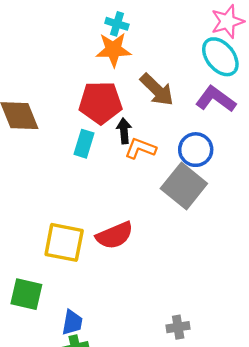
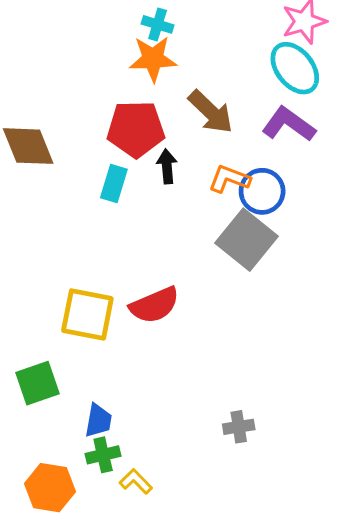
orange L-shape: (140, 148) -> (229, 179), moved
green square: (26, 294) -> (38, 383), turned -32

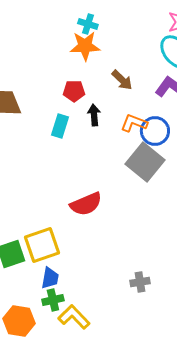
brown arrow: (211, 112) -> (122, 80), size x0.7
red pentagon: (136, 129) -> (74, 91), size x0.6
yellow square: (87, 315) -> (42, 245), moved, turned -30
yellow L-shape: (136, 481) -> (74, 317), size x1.5

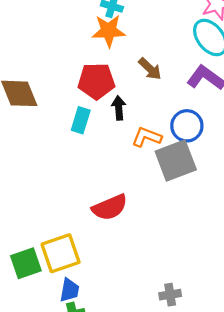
red pentagon: (74, 91) -> (96, 81), size x1.5
orange L-shape: (134, 123) -> (147, 137), moved
gray square: (145, 162) -> (176, 160), turned 30

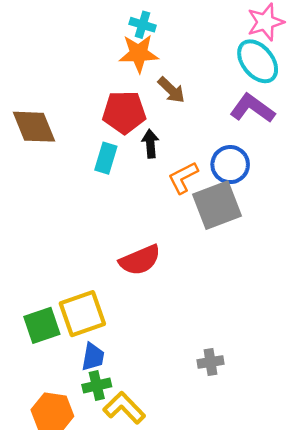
brown arrow: (150, 69) -> (171, 90), moved
orange L-shape: (147, 137) -> (183, 178), turned -48

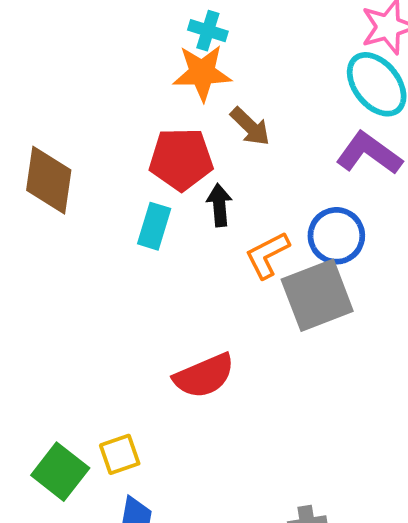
brown diamond: (34, 127) -> (49, 180), turned 30
yellow square: (82, 314) -> (120, 454), size x0.6
green square: (42, 325) -> (60, 472), turned -33

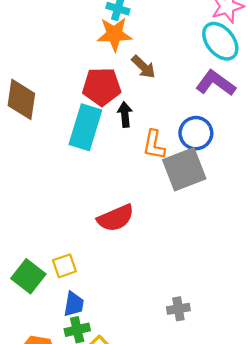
cyan rectangle: (154, 226) -> (85, 127), size x1.6
orange L-shape: (267, 255) -> (154, 145), turned -52

